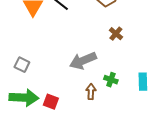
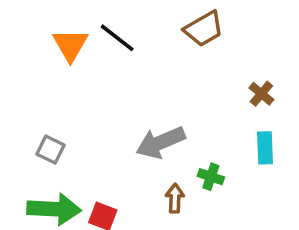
brown cross: (116, 34) -> (261, 94), moved
cyan rectangle: (143, 82) -> (265, 148), moved

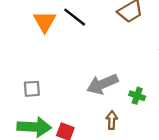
gray square: (50, 150) -> (32, 89), turned -30
green cross: (211, 177) -> (137, 96), moved

